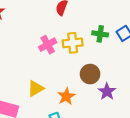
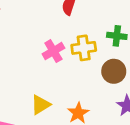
brown circle: (90, 74) -> (114, 71), moved

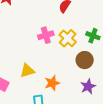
yellow cross: (84, 48) -> (68, 38), turned 36

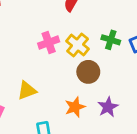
brown circle: (85, 60) -> (88, 72), moved
orange star: (52, 83) -> (75, 107), moved

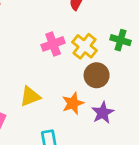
orange star: (75, 107) -> (73, 103), moved
purple star: (108, 107) -> (103, 113), moved

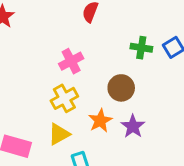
yellow cross: (85, 46) -> (64, 98), moved, turned 30
yellow triangle: (30, 96) -> (59, 134), moved

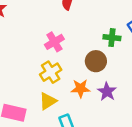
green cross: (141, 48) -> (112, 38), moved
orange star: (100, 121) -> (80, 88), turned 30

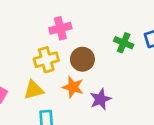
brown circle: (96, 61) -> (82, 59), moved

